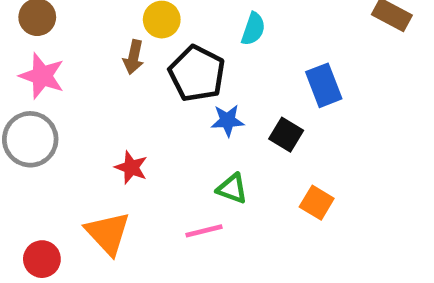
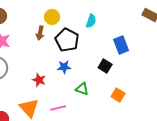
blue star: (227, 121) -> (64, 67), moved
pink line: (204, 231) -> (58, 108), moved

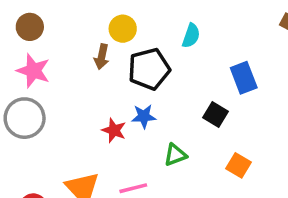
black pentagon: (67, 40) -> (149, 69), turned 30
red star: (39, 80) -> (114, 130), moved
green triangle: (82, 89) -> (175, 155), turned -40

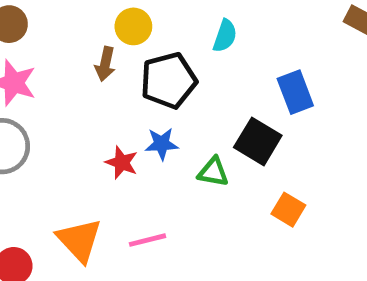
black square: (216, 115) -> (258, 141), size x1.4
green triangle: (175, 155) -> (213, 172), moved, turned 30

